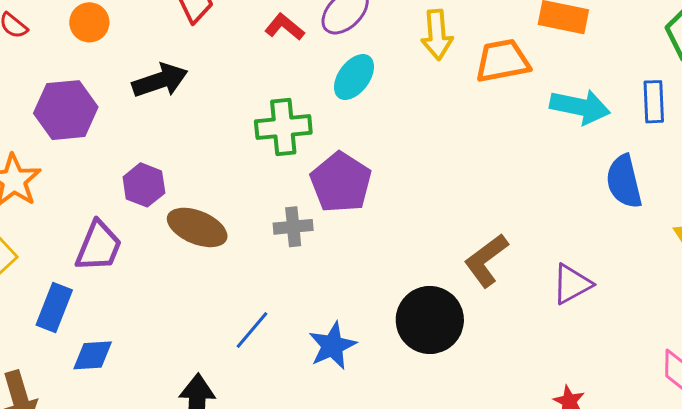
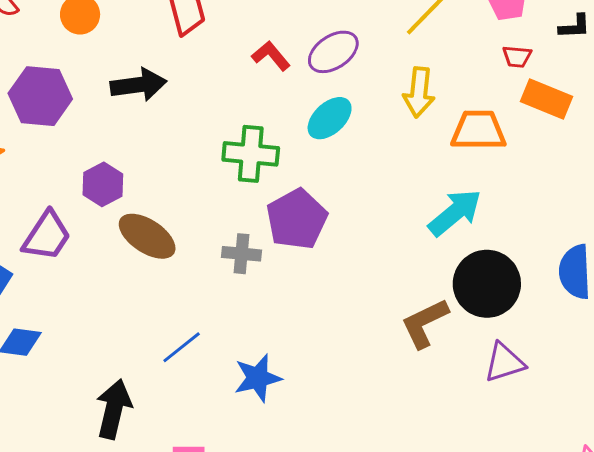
cyan arrow: (580, 107) -> (455, 213), moved, turned -62
black circle: (430, 320) -> (487, 284), moved

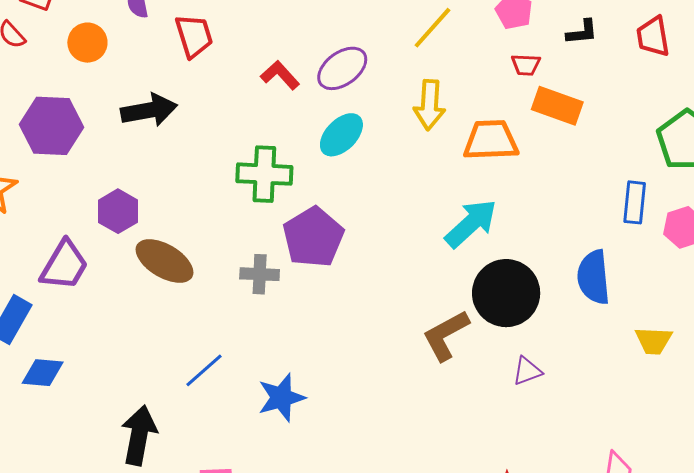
purple triangle: (504, 363) -> (527, 371), size x0.7

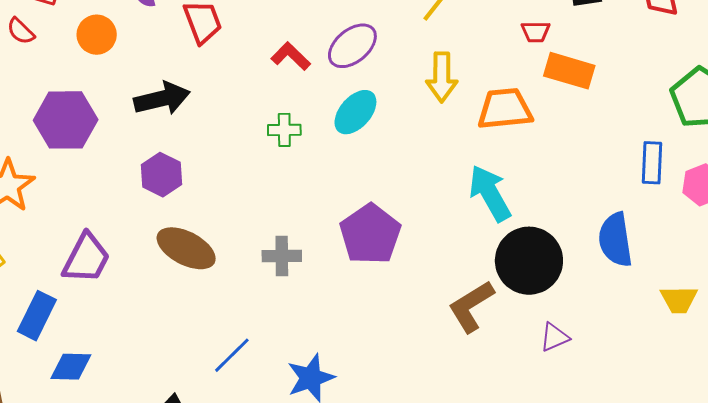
green cross: (264, 174) -> (284, 130), moved, size x0.6
purple hexagon: (118, 211) -> (161, 175), moved
cyan arrow: (471, 224) -> (490, 193), turned -74
purple pentagon: (313, 237) -> (370, 234), moved

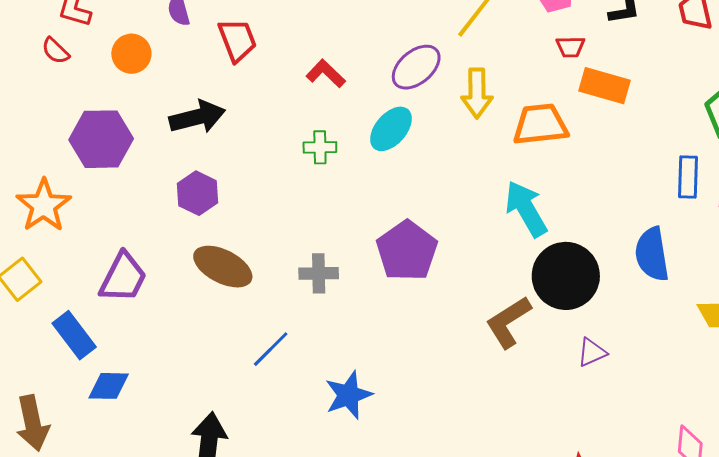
purple ellipse: (352, 46) -> (416, 67), moved
blue rectangle: (37, 316) -> (74, 335), turned -63
blue line: (232, 355) -> (271, 349), moved

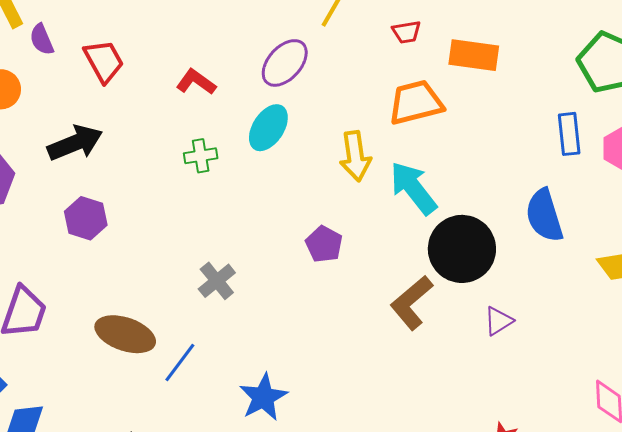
red trapezoid: (570, 47) -> (406, 32), moved
yellow arrow: (477, 93) -> (355, 156), moved
purple pentagon: (407, 251) -> (324, 244), moved, size x0.6
brown ellipse: (223, 267) -> (125, 334), moved
gray cross: (319, 273) -> (217, 281), turned -30

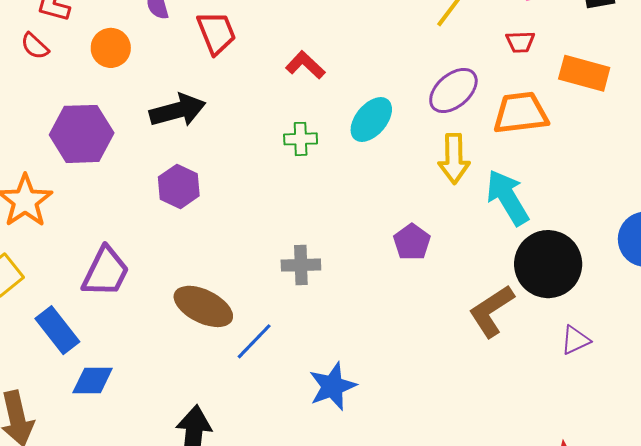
purple ellipse: (285, 63) -> (453, 90), moved
gray cross: (217, 281) -> (301, 265), turned 30

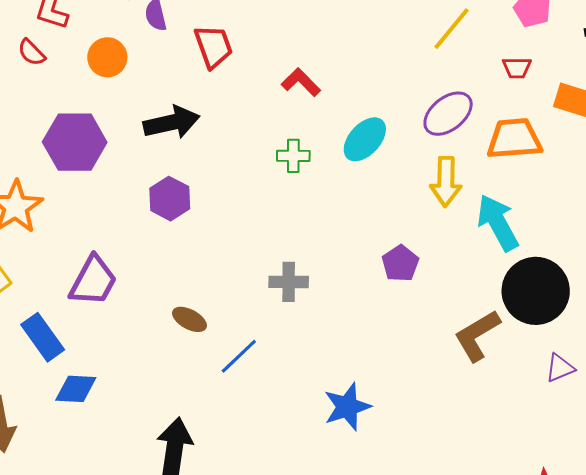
brown ellipse: (203, 306) -> (189, 319), size x0.6
blue star: (333, 386) -> (347, 407), moved

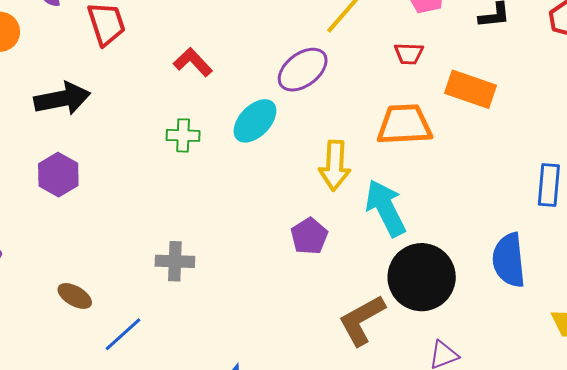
purple ellipse: (448, 114) -> (303, 70), moved
purple pentagon: (400, 263) -> (309, 236), moved

